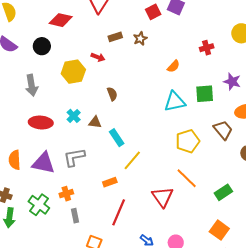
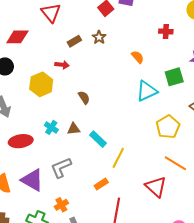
red cross: (207, 48) -> (166, 31), turned 32
orange semicircle: (173, 66) -> (138, 57), turned -72
purple triangle: (43, 163) -> (32, 180), turned 30

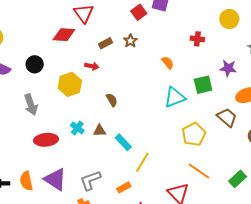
red diamond: (17, 37) -> (64, 35), moved
gray L-shape: (61, 168) -> (90, 180), moved

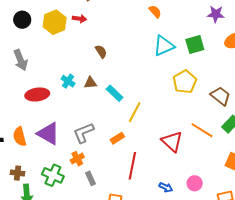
yellow hexagon: (70, 84) -> (55, 22), moved
green square: (203, 85) -> (195, 44), moved
brown trapezoid: (227, 117) -> (220, 96), moved
orange line: (199, 171) -> (202, 130), moved

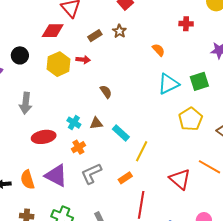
black circle: (22, 20) -> (20, 55), moved
gray arrow: (21, 60) -> (26, 103), turned 30
orange cross: (77, 159) -> (78, 147), moved

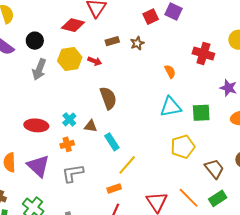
red cross: (186, 24) -> (203, 54), size x1.5
brown semicircle: (106, 92) -> (108, 98), size x1.6
gray arrow: (26, 103) -> (39, 69), moved
orange rectangle: (125, 178) -> (114, 188), moved

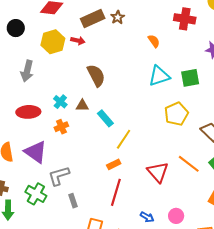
brown rectangle: (112, 41) -> (93, 18), size x1.6
gray arrow: (39, 69) -> (27, 71), moved
gray L-shape: (73, 173) -> (59, 176), moved

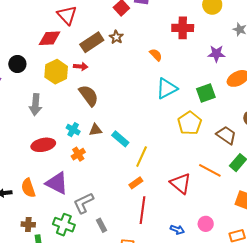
brown semicircle: (96, 75) -> (89, 96), moved
green square: (190, 78) -> (206, 93), moved

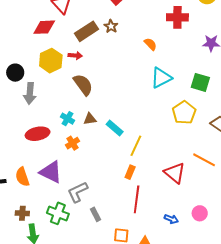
black circle: (17, 64) -> (15, 73), moved
green square: (206, 93) -> (200, 82), turned 36
orange rectangle: (136, 183) -> (130, 172), turned -32

